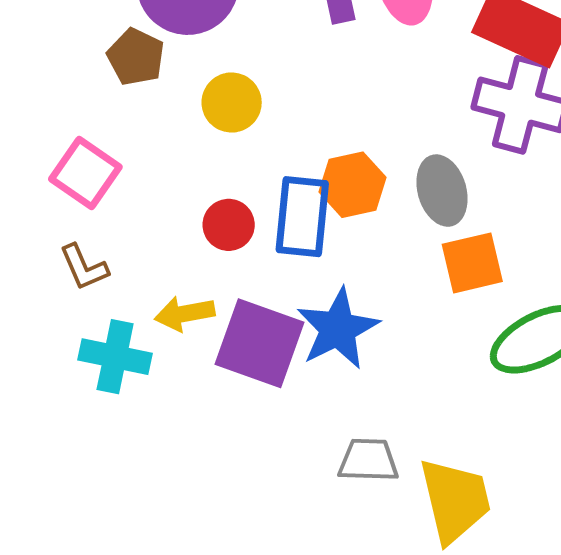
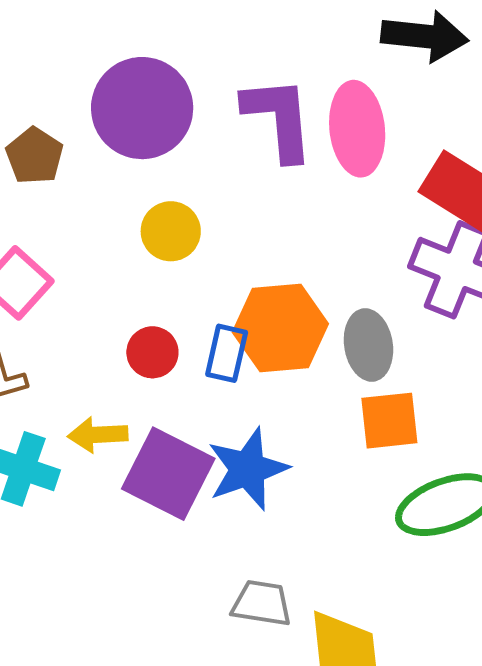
brown pentagon: (136, 57) -> (35, 156), moved
orange hexagon: (353, 185) -> (280, 328), size x1.4
blue rectangle: (302, 217) -> (227, 353), size x0.7

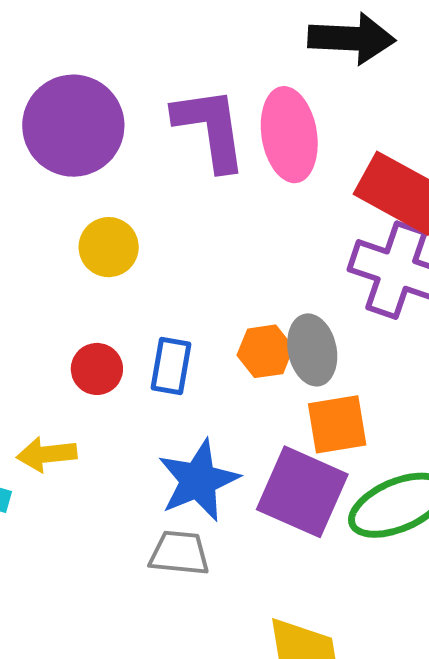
orange hexagon: (280, 328) -> (265, 351), moved, size x0.6
purple square: (168, 474) -> (302, 492), moved
gray trapezoid: (262, 603) -> (179, 553), moved

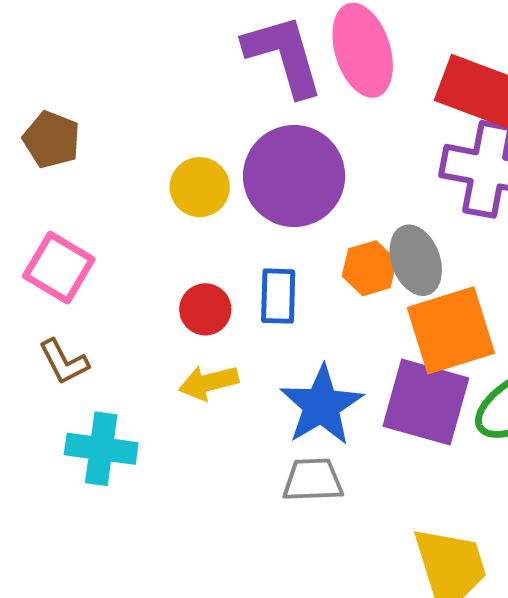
purple circle: (73, 126) -> (294, 176), moved
orange square: (337, 424) -> (451, 330), size x1.4
yellow arrow: (47, 454) -> (209, 383), moved

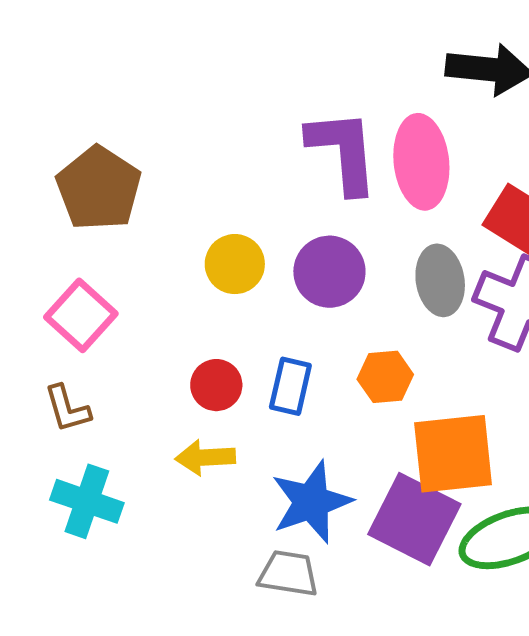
brown pentagon: (51, 140) -> (99, 188), size x1.5
purple circle: (294, 176) -> (329, 272), size x0.7
gray ellipse: (416, 260) -> (440, 280), moved

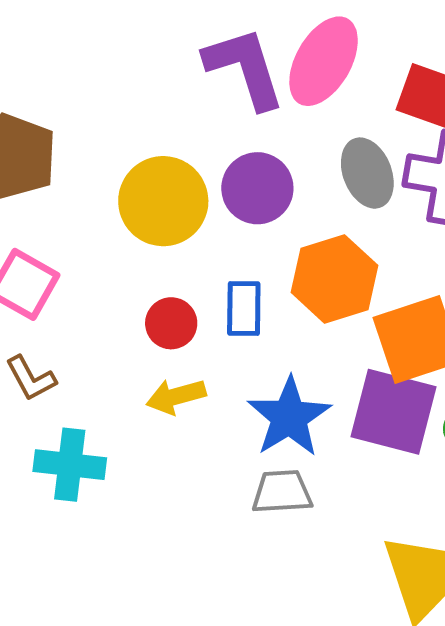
pink ellipse: (421, 162) -> (324, 61), turned 48
yellow circle: (235, 264) -> (163, 201), size x1.5
orange hexagon: (385, 377) -> (334, 279), size x1.6

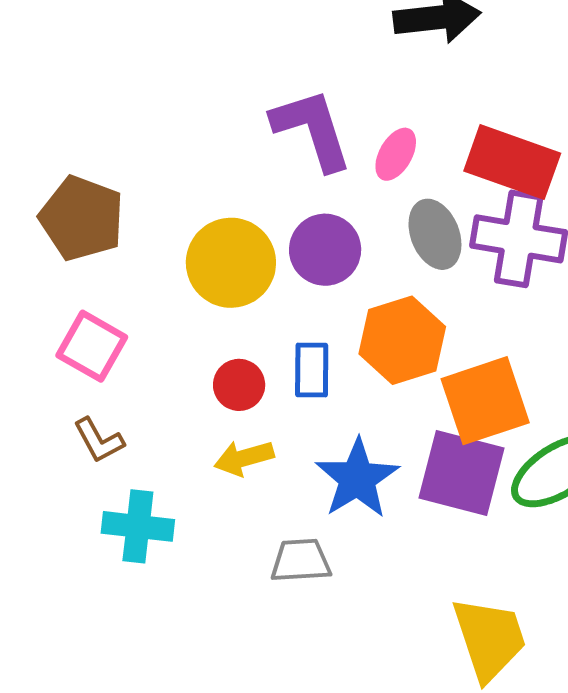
pink ellipse: (324, 61) -> (396, 154), moved, size x0.6
gray trapezoid: (282, 492) -> (301, 561), moved

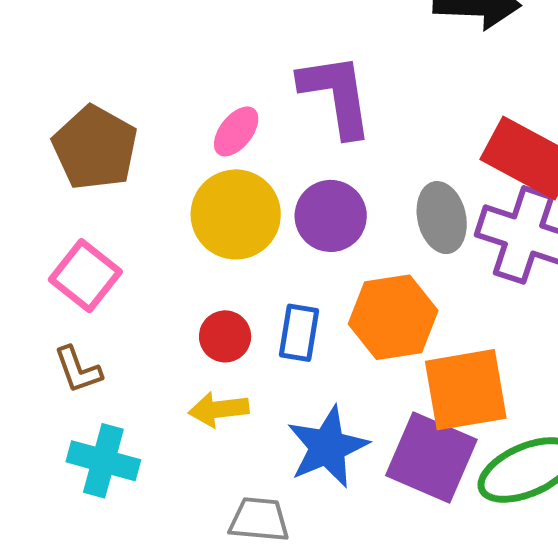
pink ellipse: (396, 154) -> (236, 131), moved

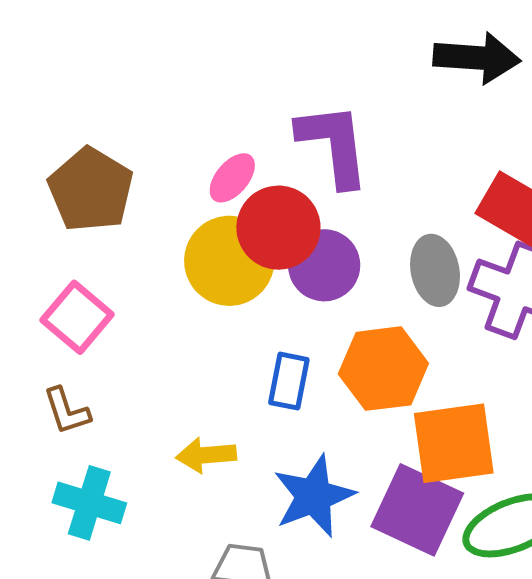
red circle: (225, 336) -> (278, 228), moved, size x1.6

